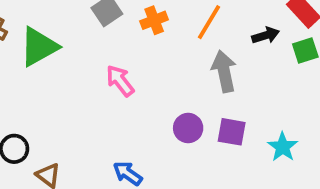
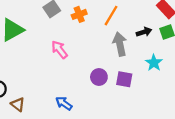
black arrow: (266, 35) -> (144, 32), moved
cyan star: (283, 147) -> (154, 63), moved

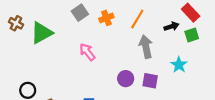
black arrow: (144, 32) -> (171, 26), moved

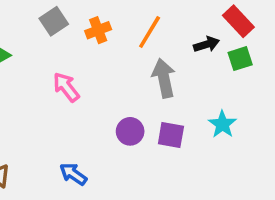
cyan star: (179, 65) -> (222, 124), moved

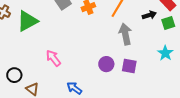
pink arrow: (66, 87) -> (53, 58), moved
cyan star: (222, 124) -> (165, 53), moved

